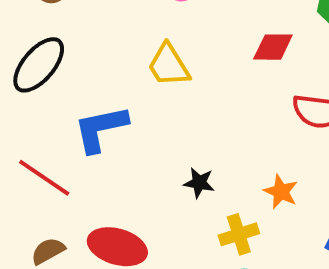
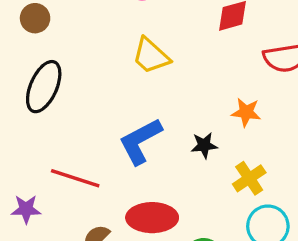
blue L-shape: (101, 129) -> (140, 141), moved
orange star: (281, 192) -> (246, 112), moved

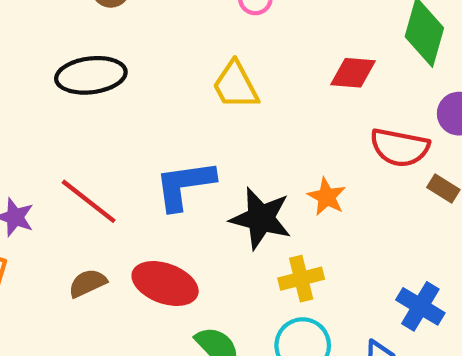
black ellipse: (44, 87) -> (91, 75), turned 39
black star: (204, 145) -> (261, 218), size x1.8

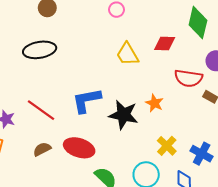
yellow trapezoid: (235, 85) -> (127, 54), moved
yellow cross: (301, 279) -> (167, 146), moved, turned -30

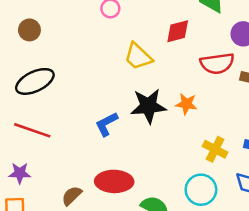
blue L-shape: (86, 100) -> (107, 124), size x0.7
red line: (41, 110) -> (32, 130), moved
black star: (124, 115) -> (148, 106), moved

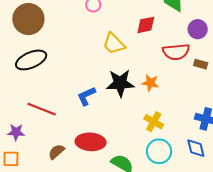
brown circle: (29, 30) -> (28, 19), size x1.8
red line: (32, 130) -> (42, 109), moved
yellow cross: (215, 149) -> (154, 122), moved

